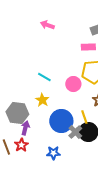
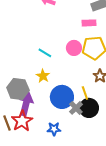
pink circle: (73, 84) -> (74, 48), moved
purple arrow: (25, 128) -> (26, 104), size x1.6
red star: (21, 145) -> (22, 121), size x1.5

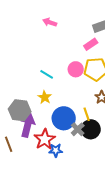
pink rectangle: (89, 23) -> (91, 44), turned -32
red star: (22, 121) -> (45, 139), moved

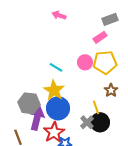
yellow star: (45, 97) -> (54, 90), size x1.5
blue circle: (64, 118) -> (58, 108), moved

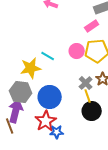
yellow star: (54, 90) -> (31, 68), moved, turned 30
purple arrow: (37, 118) -> (16, 111), moved
gray cross: (87, 122) -> (86, 83), moved

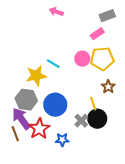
gray cross: (86, 83) -> (81, 121), moved
purple arrow: (16, 111) -> (21, 119), turned -50
red star: (46, 121) -> (39, 129), moved

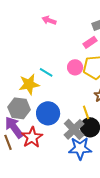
gray cross: (81, 121) -> (74, 129), size x1.5
blue star: (62, 140) -> (80, 148), moved, size x1.6

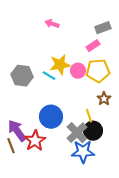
yellow star: (29, 84) -> (60, 65), moved
gray hexagon: (19, 108) -> (22, 76), moved

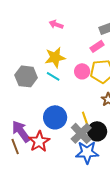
yellow star: (60, 65) -> (55, 57), moved
yellow line: (89, 116) -> (85, 118), moved

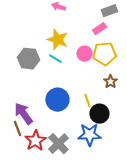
yellow star: (55, 57) -> (57, 40), turned 30
gray cross: (81, 133) -> (58, 144), moved
red star: (39, 141) -> (35, 141), moved

